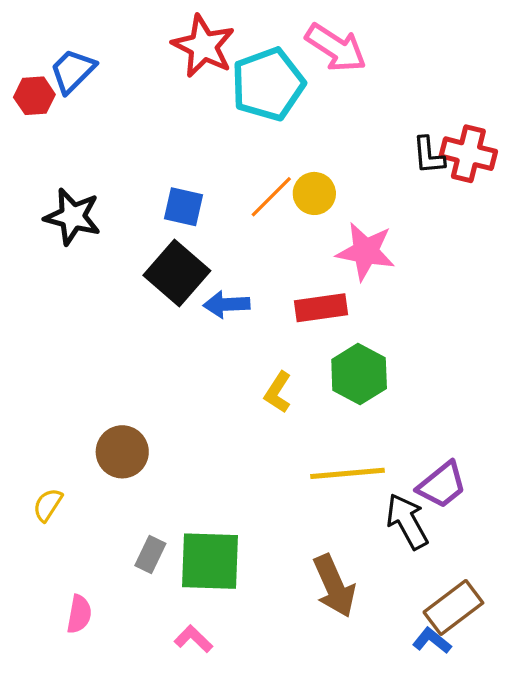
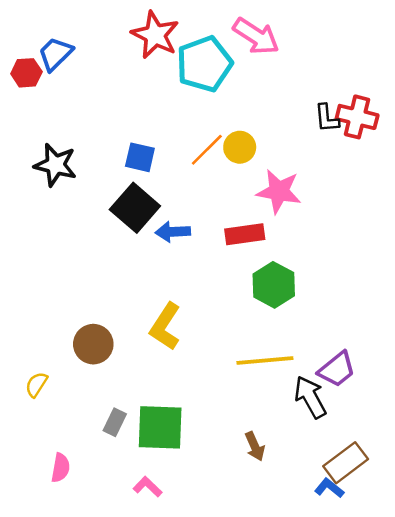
yellow L-shape: (278, 392) -> (165, 326), moved, size x1.5
brown arrow: (334, 586) -> (255, 446), size x0.6

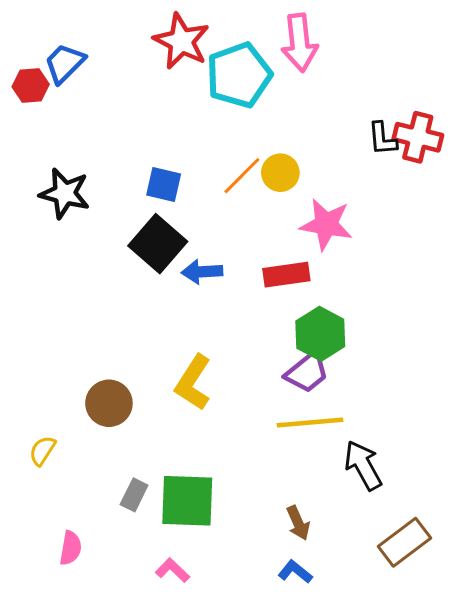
pink arrow: (256, 36) -> (300, 43), turned 51
purple trapezoid: (337, 369) -> (307, 372), moved
blue L-shape: (329, 488) -> (295, 572), moved

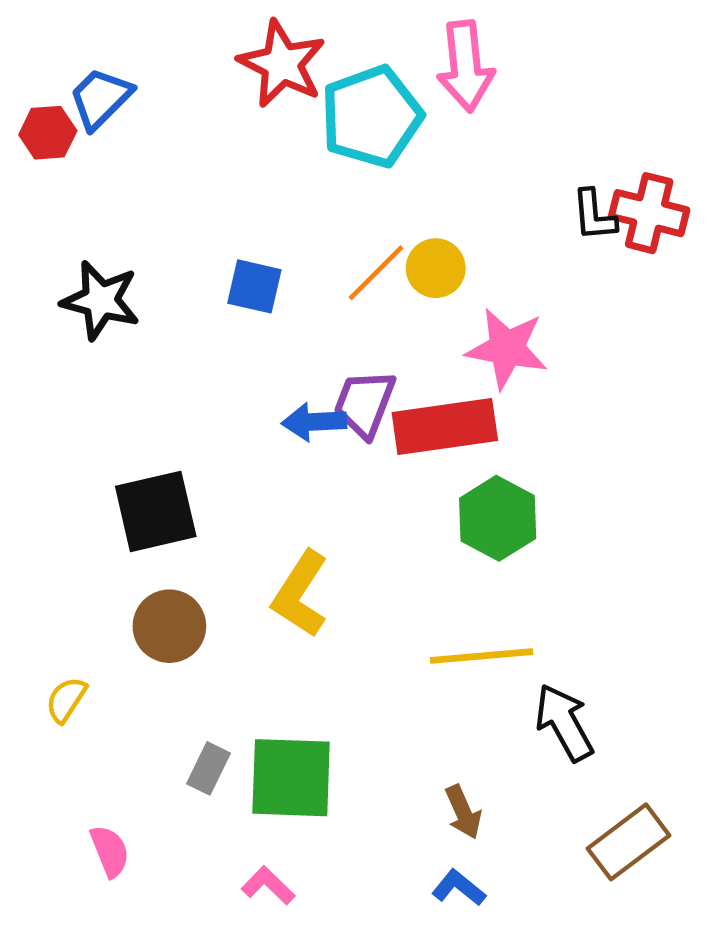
black square: (158, 244) -> (156, 511), moved, turned 36
red rectangle: (286, 275) -> (445, 427), size x1.4
purple trapezoid: (307, 372) -> (365, 404), moved, turned 150
pink semicircle: (71, 548) -> (110, 851), turned -32

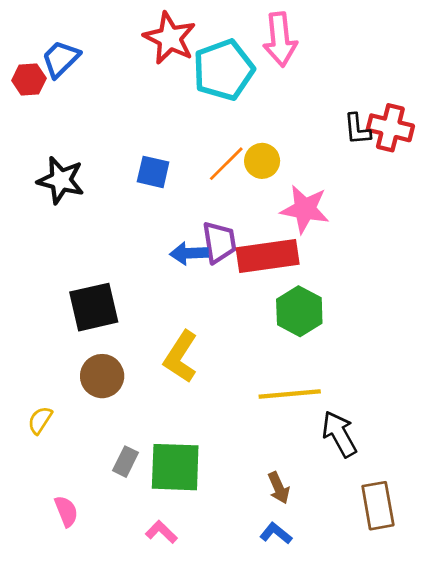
purple trapezoid: (365, 404) -> (219, 242), turned 150
brown rectangle: (628, 842) -> (378, 506), turned -63

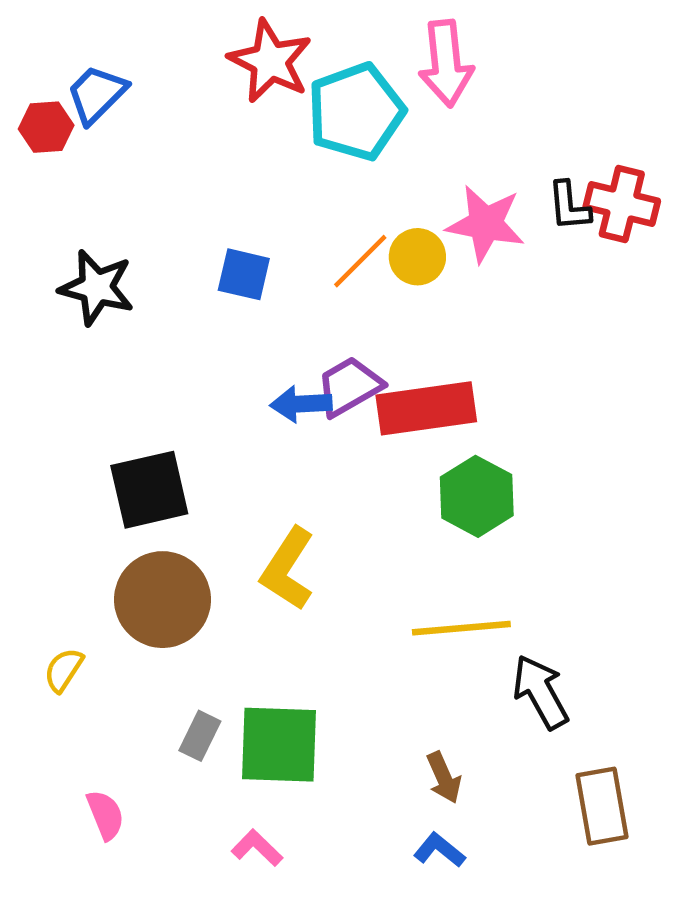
pink star: (305, 209) -> (486, 224), moved
purple trapezoid: (219, 242) -> (349, 386), turned -111
brown circle: (102, 376) -> (163, 600), size x1.4

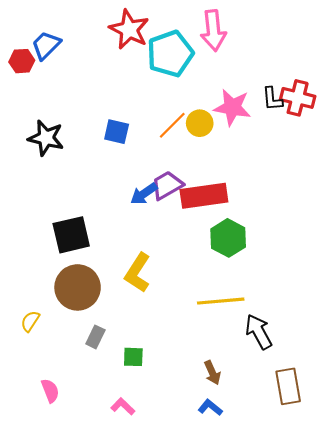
blue arrow: (301, 404) -> (144, 194), turned -32
gray rectangle: (200, 736) -> (95, 337), moved
green square: (279, 745) -> (133, 357), size x0.5

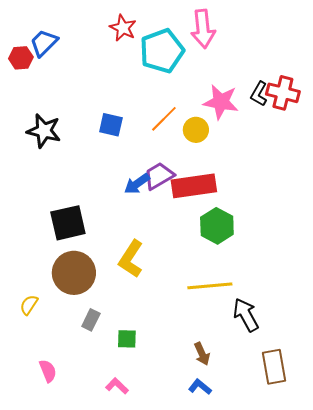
red star: (129, 29) -> (123, 28), size x0.7
black L-shape: (272, 99) -> (259, 94), turned 35
yellow circle: (200, 123) -> (196, 130), moved

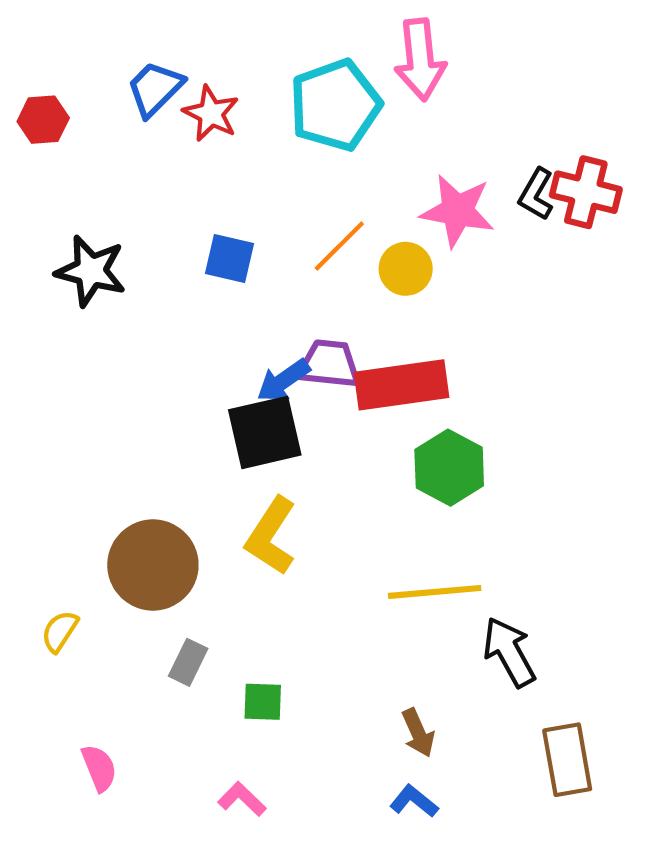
red star: (123, 28) -> (211, 113), moved
blue trapezoid: (44, 43) -> (155, 89), moved
purple trapezoid: (159, 176) -> (329, 364), turned 36
black square: (68, 223) -> (265, 432), moved

